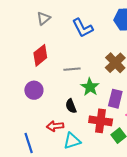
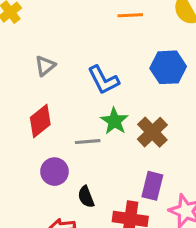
green star: (90, 87) -> (114, 121), moved
purple circle: (34, 90) -> (54, 172), moved

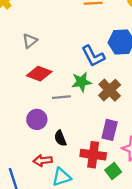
blue L-shape: (103, 80) -> (93, 56), moved
red diamond: (40, 121) -> (39, 74), moved, turned 60
green star: (114, 121) -> (81, 82), turned 30

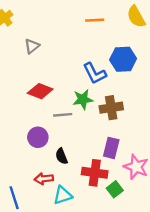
gray triangle: (30, 41) -> (32, 46), moved
brown cross: (110, 90) -> (111, 108), turned 35

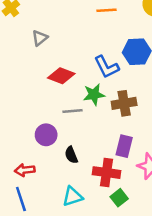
red diamond: (40, 91) -> (61, 76), moved
red arrow: (44, 179) -> (25, 170), moved
green square: (115, 189) -> (119, 198), moved

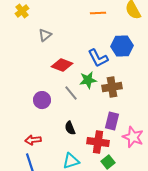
gray line: (73, 111) -> (71, 93), turned 56
purple circle: (46, 135) -> (42, 100), moved

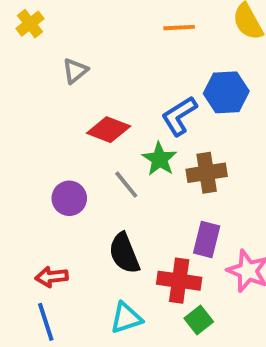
blue L-shape: (98, 58) -> (179, 116), turned 85
green star: (88, 80) -> (160, 159), turned -30
black semicircle: (70, 128) -> (124, 253), size x1.5

